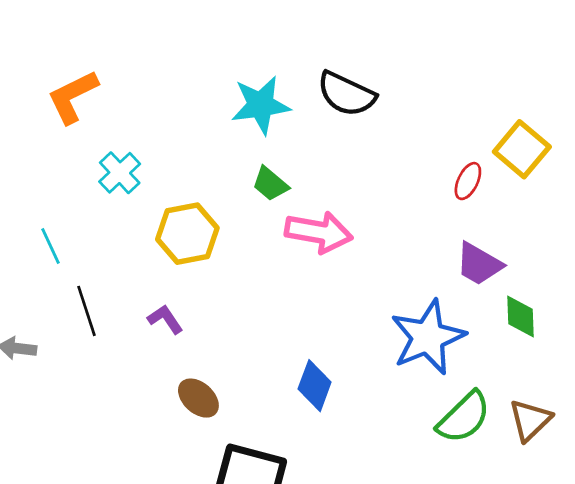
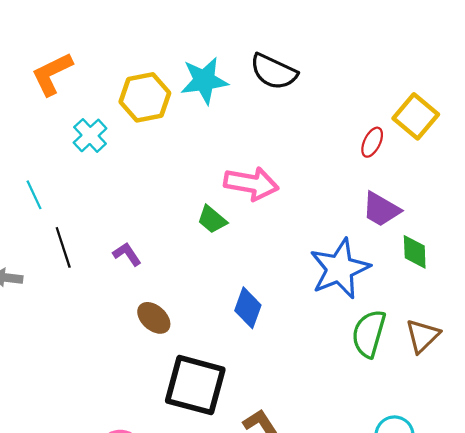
green trapezoid: (270, 184) -> (212, 219), moved
yellow hexagon: (187, 234) -> (145, 97), moved
green semicircle: (464, 417) -> (369, 334), turned 150

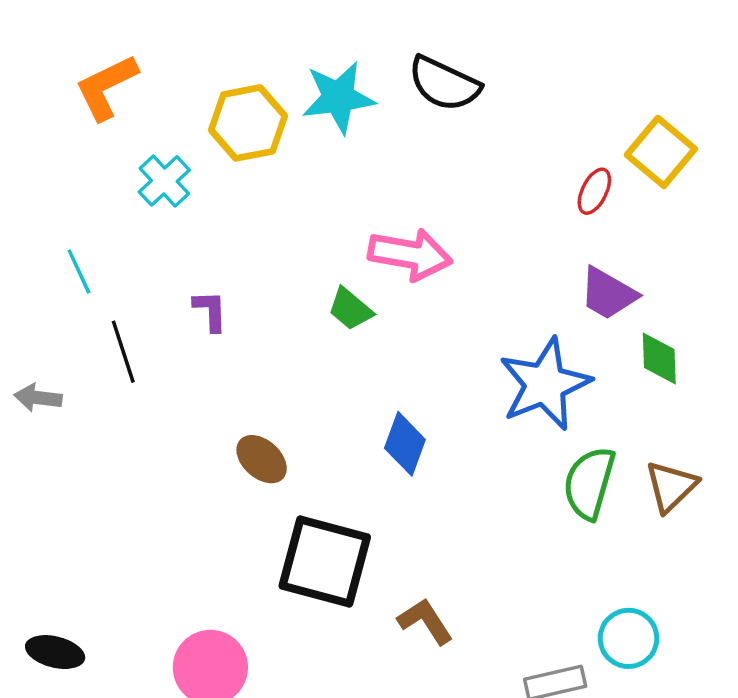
purple L-shape: (127, 254) -> (210, 311), moved, turned 32

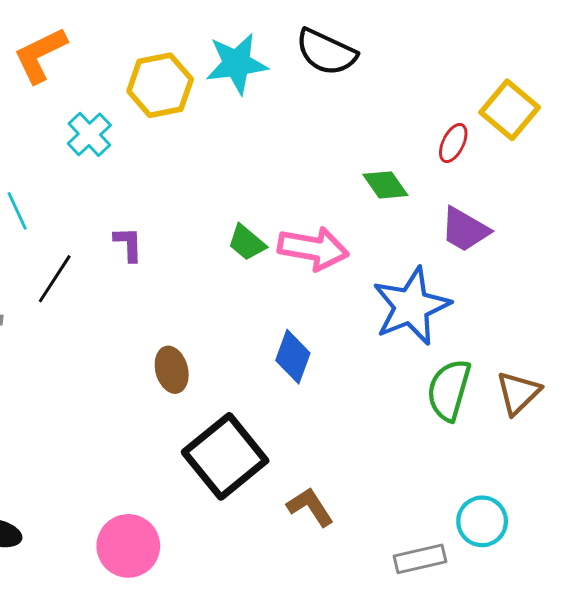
pink arrow: (410, 254) -> (313, 248), moved
black line: (123, 352) -> (55, 279), turned 51
green diamond: (659, 358) -> (385, 185), moved, turned -33
brown ellipse: (262, 459) -> (172, 370), turned 33
black square: (325, 562) -> (225, 456), turned 36

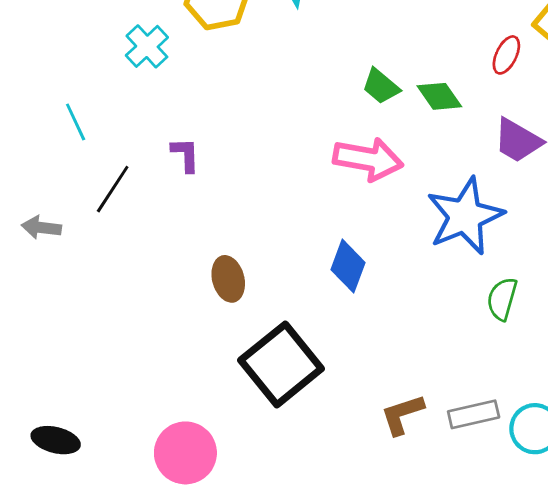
green trapezoid: (247, 243) -> (381, 86), moved
green semicircle: (449, 390) -> (502, 299), size x0.7
brown L-shape: (310, 507) -> (402, 414), moved, turned -75
gray rectangle: (420, 559) -> (474, 414), moved

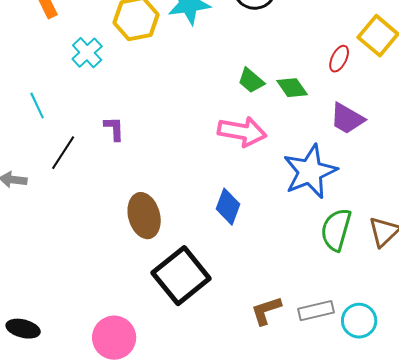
brown ellipse: (228, 279) -> (144, 216), size x1.4
green semicircle: (502, 299) -> (336, 230), size x1.4

